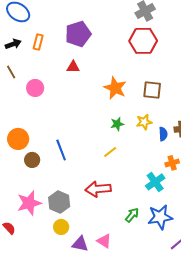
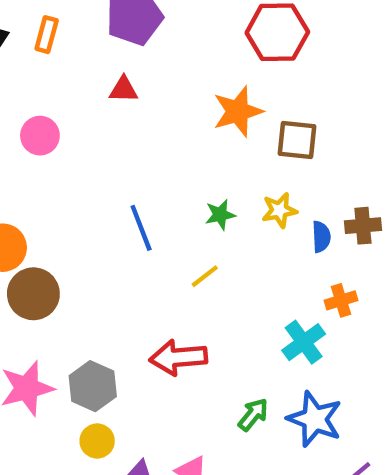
orange star: (115, 88) -> (238, 111), moved, turned 30
blue line: (61, 150) -> (141, 228), moved
brown circle: (32, 160) -> (33, 294), size x1.5
blue star: (160, 217) -> (315, 419), turned 30

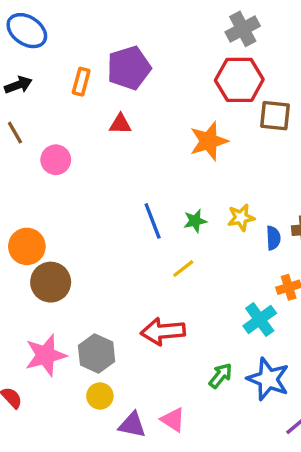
orange rectangle: (47, 35) -> (81, 82), moved
brown square: (297, 140) -> (275, 116), moved
blue line: (141, 228) -> (153, 221), moved

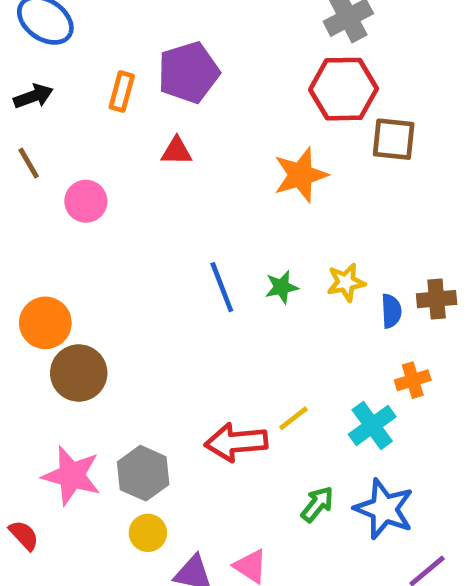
yellow line: (183, 269) -> (293, 418), moved
pink star: (46, 355) -> (72, 476), turned 30

